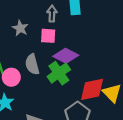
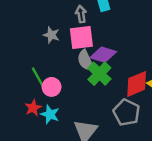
pink square: (48, 36) -> (81, 37), size x1.5
gray semicircle: (32, 64) -> (85, 61), moved

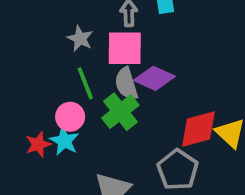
green cross: (99, 74) -> (120, 112), moved
green line: (38, 77) -> (85, 83), moved
cyan star: (50, 114) -> (64, 141), moved

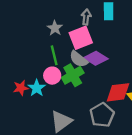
pink square: (125, 48) -> (81, 38), turned -30
gray semicircle: (126, 84) -> (79, 59), turned -42
pink circle: (70, 117) -> (52, 76), moved

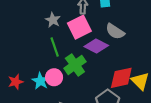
gray semicircle: (79, 59) -> (115, 31), moved
pink circle: (52, 76) -> (54, 77), moved
red star: (21, 88) -> (16, 82), moved

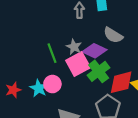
gray star: (53, 20) -> (74, 47), moved
pink square: (79, 27) -> (78, 64), moved
green cross: (75, 65) -> (99, 71), moved

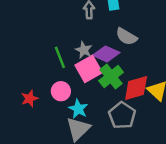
cyan star: (39, 88) -> (78, 109), moved
red star: (13, 90) -> (30, 99), moved

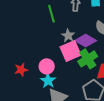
green line: (60, 57) -> (51, 14), moved
cyan star: (78, 109) -> (48, 81), moved

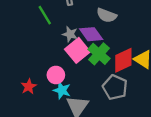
purple diamond: (86, 41) -> (91, 34), turned 40

